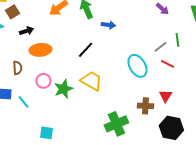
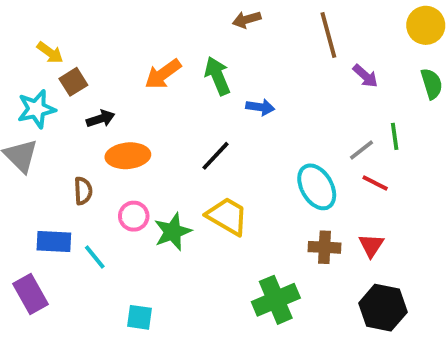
brown cross: (145, 106) -> (325, 247), moved

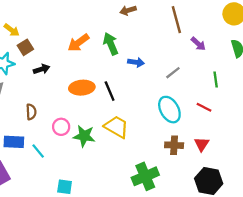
gray line: (362, 150) -> (173, 73), moved
orange ellipse: (128, 156) -> (82, 88), moved
black line: (215, 156) -> (110, 91), turned -66
green star: (173, 232) -> (84, 136), turned 30

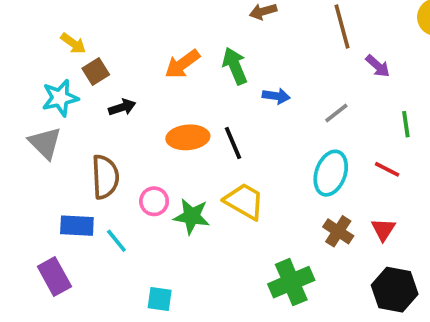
cyan ellipse: (169, 110) -> (331, 173), turned 50
brown semicircle: (31, 112) -> (105, 177), size x1.6
brown cross: (174, 145) -> (338, 231), turned 30

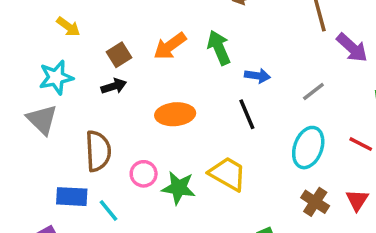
purple arrow: (378, 66) -> (352, 48), size x1.4
brown square: (96, 72) -> (119, 55), moved
black line: (233, 143) -> (247, 114), moved

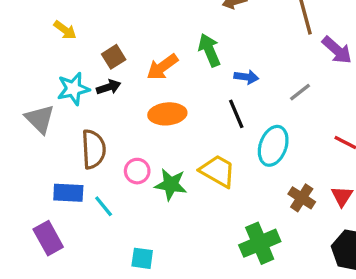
orange arrow: (170, 46) -> (162, 67), moved
cyan star: (56, 77) -> (73, 89), moved
cyan ellipse: (308, 148) -> (273, 146), moved

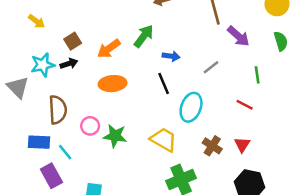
green arrow: (209, 50) -> (144, 36), turned 60
yellow trapezoid: (218, 171) -> (164, 140), moved
purple rectangle: (48, 238) -> (51, 176), moved

